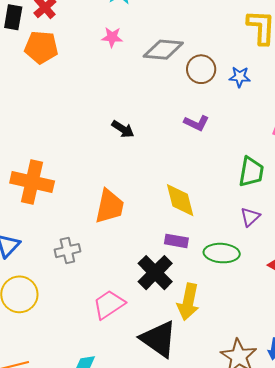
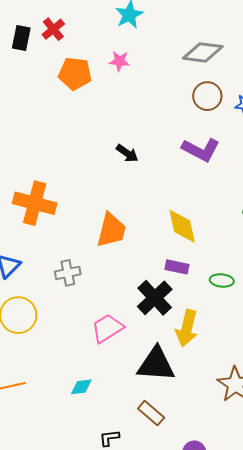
orange pentagon: (41, 47) -> (75, 74), moved
gray diamond: (163, 50) -> (203, 52), moved
purple L-shape: (196, 123) -> (201, 150), size x1.5
green ellipse: (222, 253) -> (222, 280), size x0.7
black triangle: (159, 339) -> (156, 364), turned -33

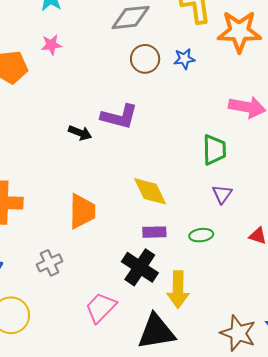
purple L-shape: (201, 150) -> (119, 117), moved

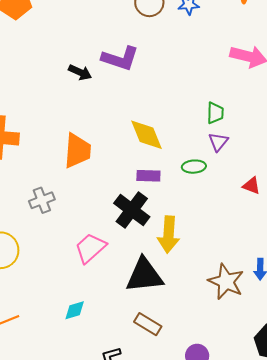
green trapezoid: (214, 150) -> (215, 113), moved, size x0.7
green ellipse: (201, 235) -> (194, 167), moved

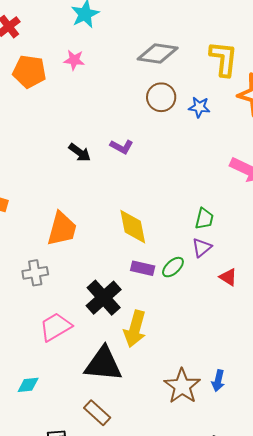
purple L-shape: (120, 58) -> (122, 147), size x0.6
green ellipse: (194, 167) -> (173, 267), turned -50
purple rectangle: (148, 176) -> (143, 268), moved
red triangle: (251, 186) -> (228, 277), moved
gray cross: (42, 200) -> (35, 273), moved

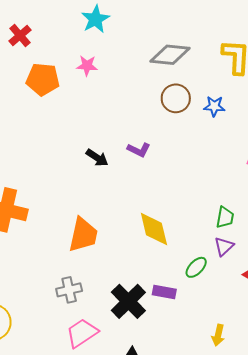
purple rectangle: (143, 268) -> (164, 292), moved
gray cross: (35, 273) -> (69, 290), moved
yellow arrow: (135, 329) -> (218, 335), moved, size x0.6

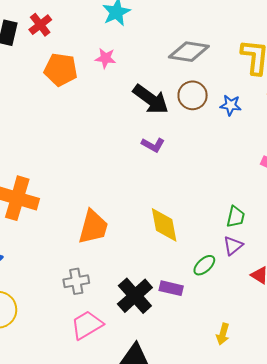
black arrow: (97, 158) -> (151, 99), moved, size x1.6

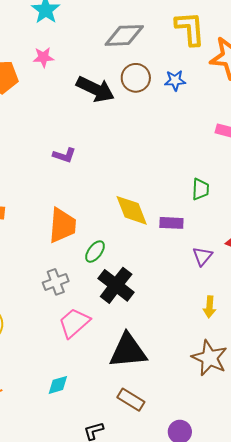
purple L-shape: (153, 145) -> (64, 155), moved
purple triangle: (233, 246) -> (202, 256), moved
green ellipse: (204, 265) -> (95, 252), moved
purple rectangle: (171, 288) -> (171, 223), moved

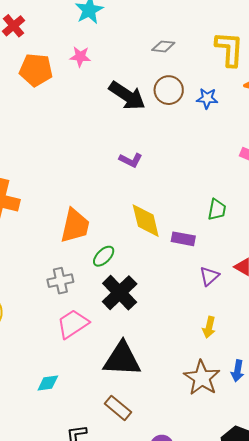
gray diamond: (124, 35) -> (163, 46), size x0.6
purple L-shape: (64, 155) -> (131, 160), moved

